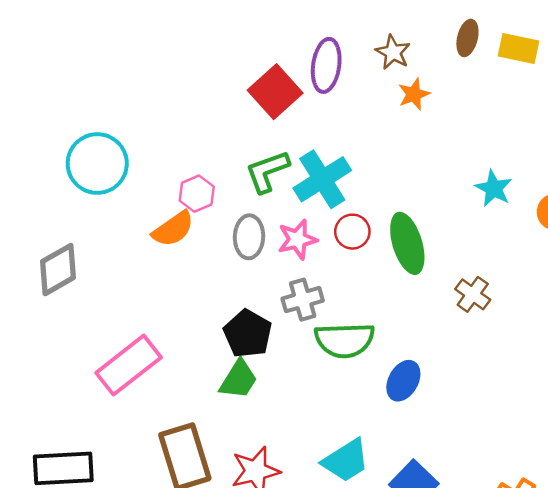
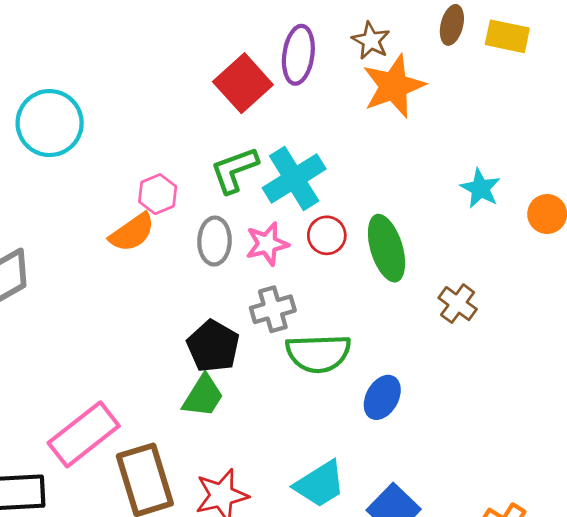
orange star: (414, 94) -> (394, 86), size x1.8
cyan circle: (97, 164) -> (50, 123), moved
pink rectangle: (129, 365) -> (84, 434), moved

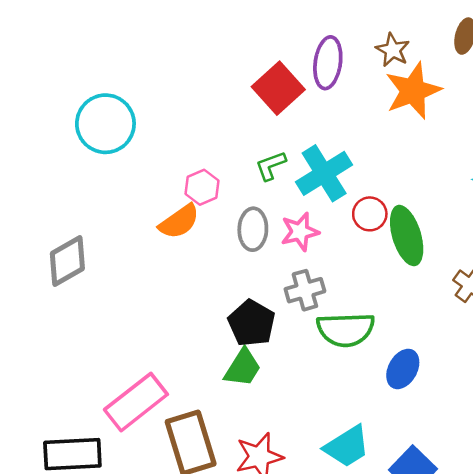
green L-shape: (234, 170) -> (271, 166), size x0.7
red circle: (327, 235) -> (370, 214), moved

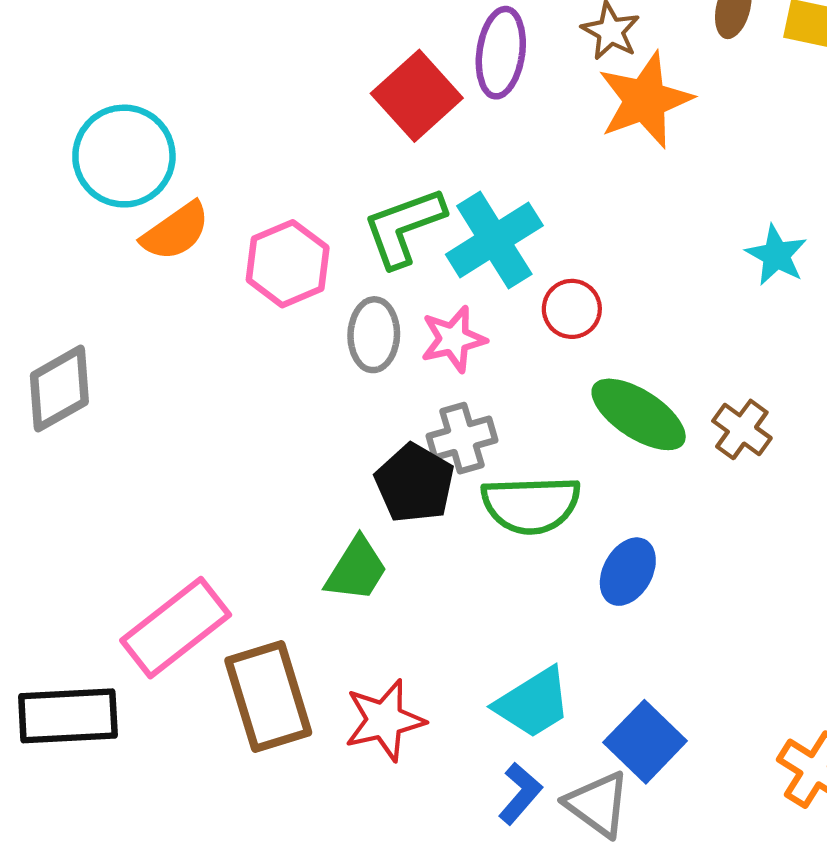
green L-shape: (271, 166) -> (404, 227), size x1.6
pink hexagon: (202, 187) -> (288, 264), size x1.4
orange semicircle: (179, 222) -> (176, 231), moved
green ellipse: (407, 236) -> (639, 414), moved, turned -40
black pentagon: (252, 323) -> (415, 483), moved

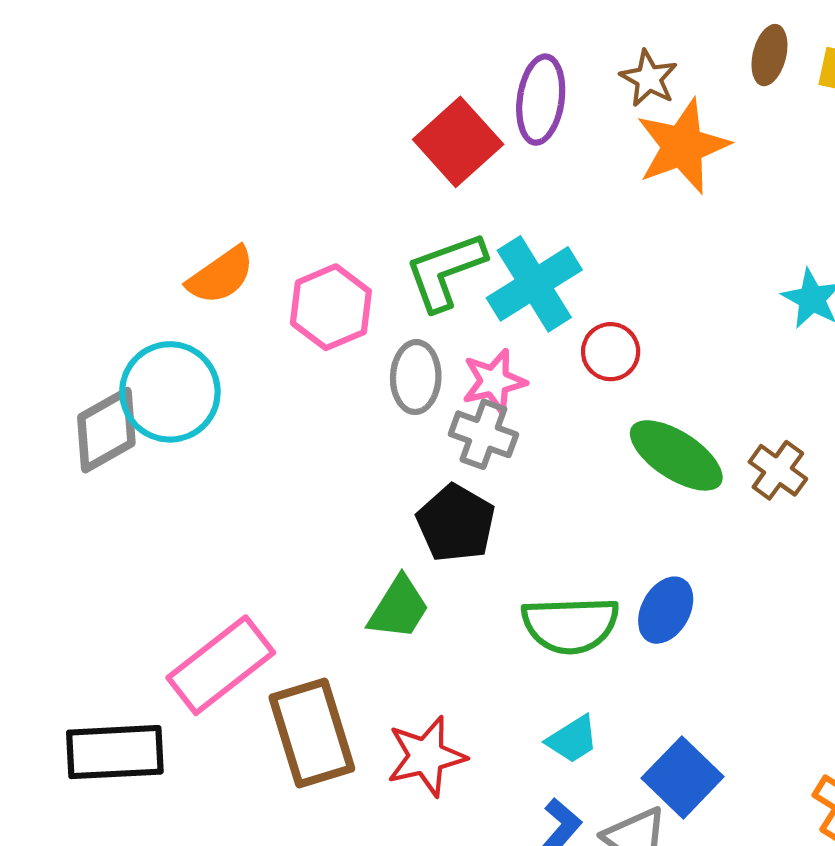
cyan circle: (124, 156) -> (170, 392), moved
gray cross: (462, 438) -> (483, 434), moved, turned 36
green semicircle: (531, 505) -> (570, 625), moved
cyan trapezoid: (533, 703) -> (572, 739), size x0.7

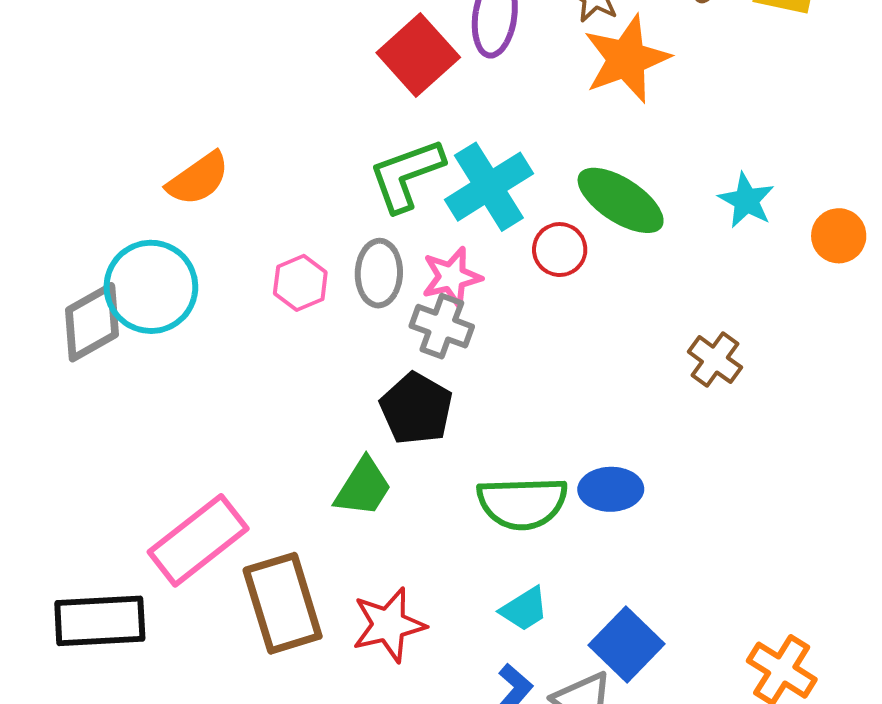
pink hexagon: (331, 307) -> (300, 283), moved, size x0.7
green ellipse: (676, 455) -> (621, 200), moved
blue ellipse: (666, 610) -> (611, 489), turned 60

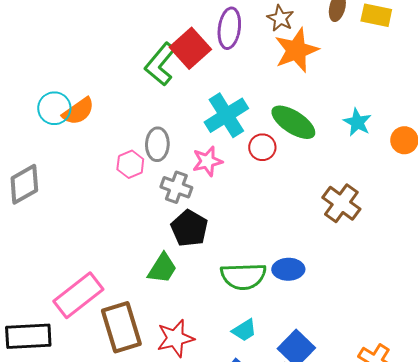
green L-shape: (406, 175) -> (160, 64), moved, turned -30
gray ellipse: (379, 273) -> (157, 144), moved
cyan circle: (151, 287) -> (54, 108), moved, size x0.7
gray cross: (442, 326) -> (176, 187), moved
brown cross: (715, 360) -> (341, 203), size x1.4

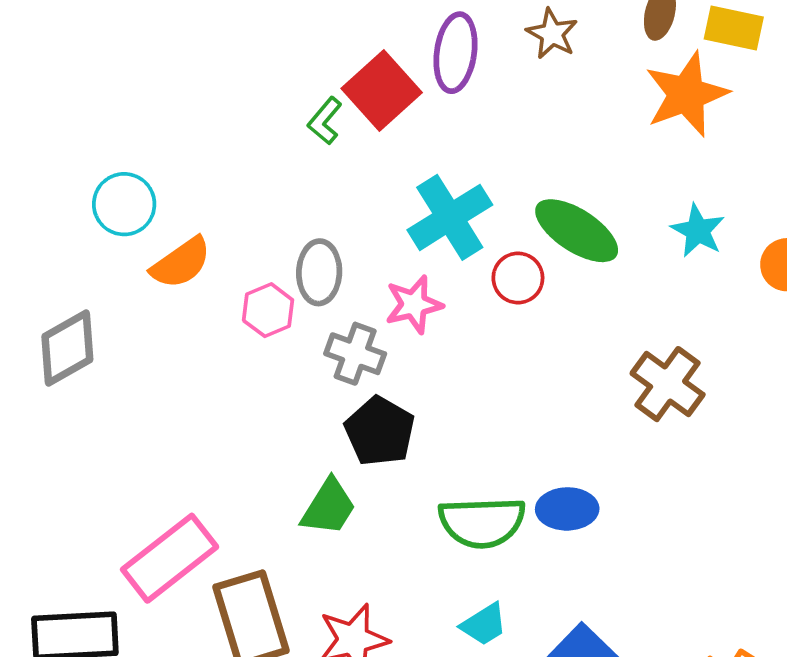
orange star: (296, 50) -> (686, 94), moved
green L-shape: (160, 64) -> (325, 121), size x0.6
orange semicircle: (78, 111) -> (181, 263), moved

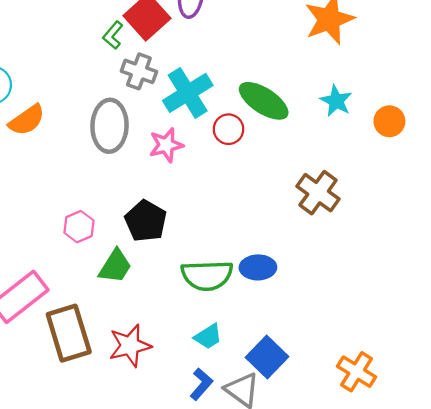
gray ellipse: (319, 272) -> (110, 126), size x1.4
pink hexagon: (268, 310) -> (79, 227), moved
gray cross: (355, 354) -> (139, 71), moved

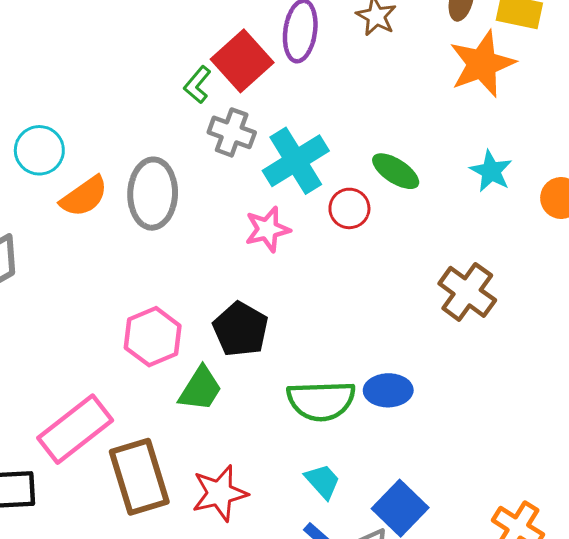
green ellipse: (264, 101) -> (396, 171), size x0.7
gray ellipse: (110, 126) -> (153, 194), moved
pink hexagon: (79, 227) -> (153, 337), size x1.4
cyan trapezoid: (208, 337) -> (323, 481), turned -100

